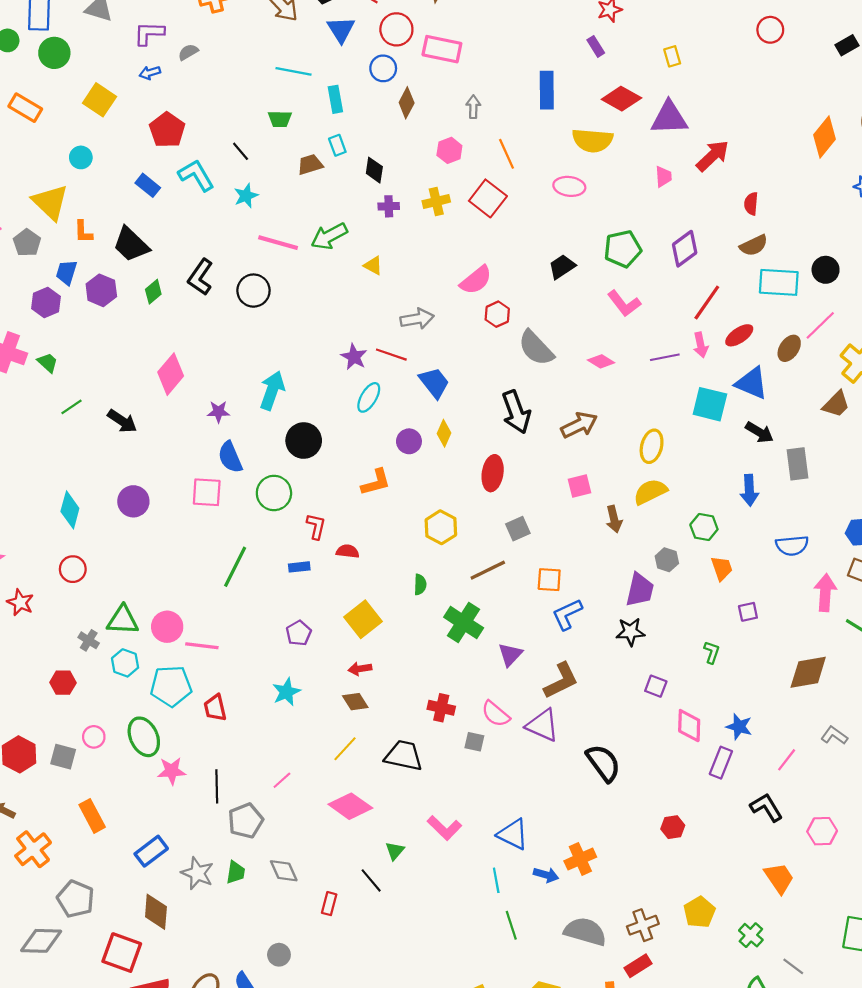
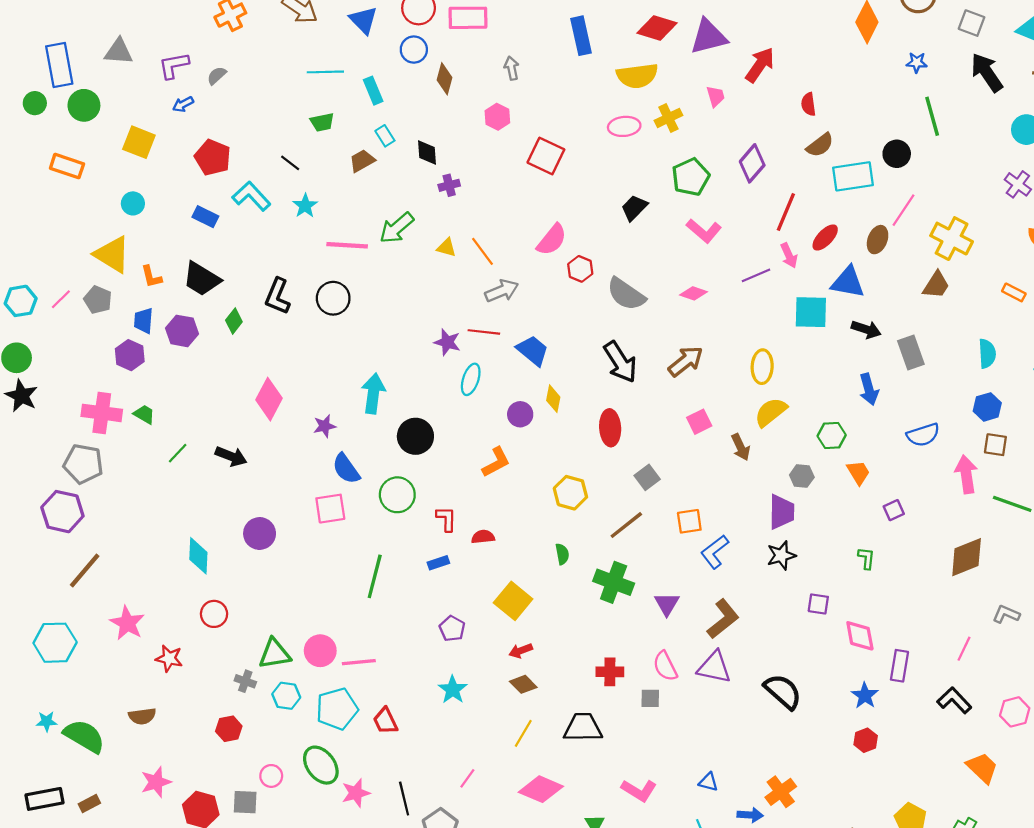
orange line: (506, 154) -> (483, 251), moved
yellow cross: (436, 201) -> (668, 118), moved
pink semicircle: (496, 714) -> (665, 666), turned 36
blue star: (739, 727) -> (865, 696), moved, turned 30
blue triangle: (513, 834) -> (708, 782), size x0.6

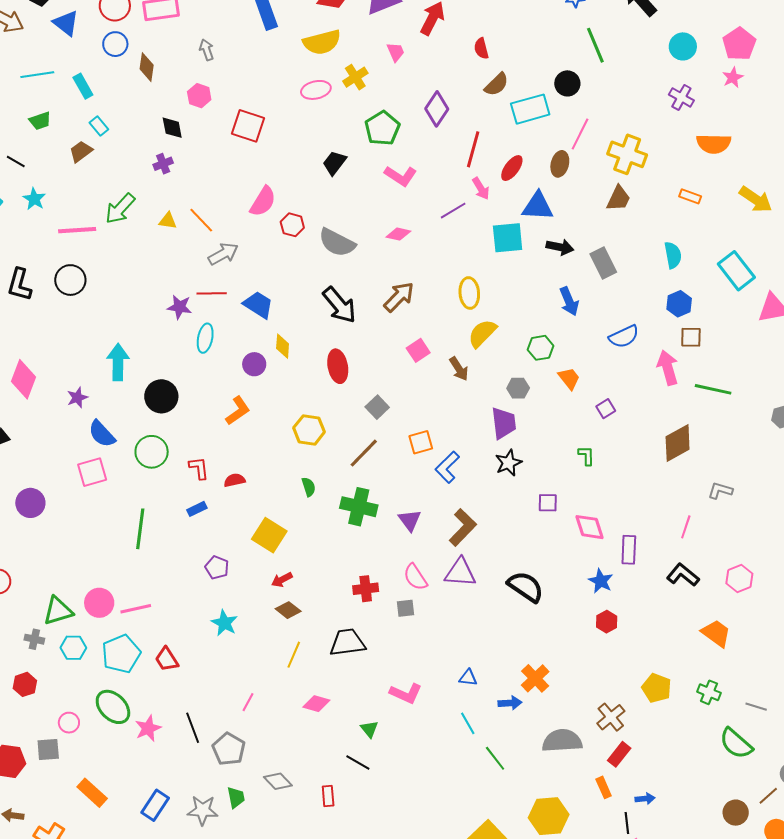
black diamond: (427, 152) -> (172, 128), moved
pink diamond: (541, 789) -> (316, 704), size x0.7

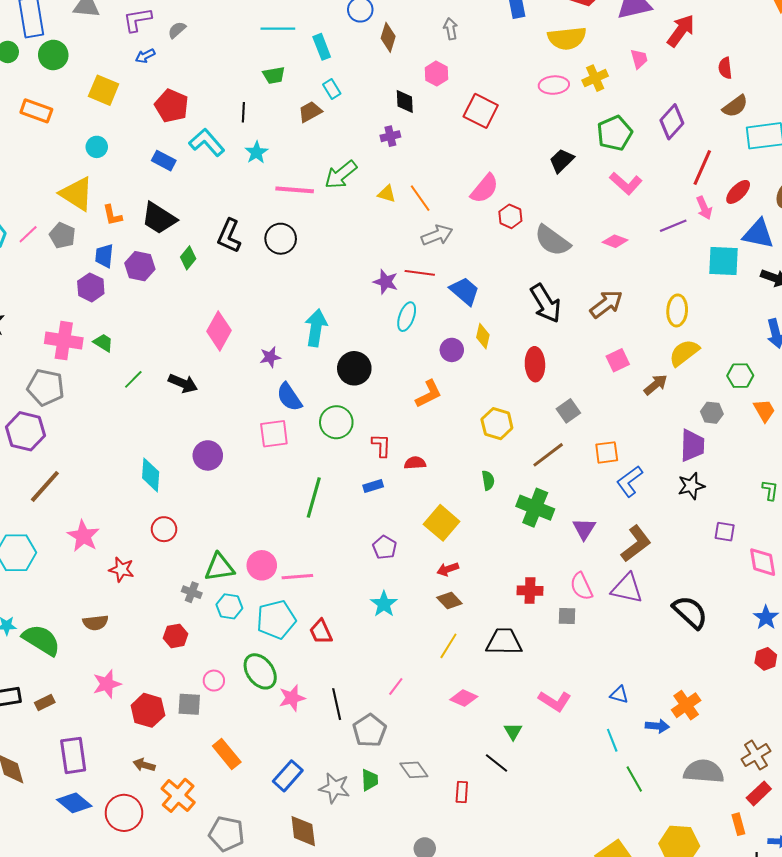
black line: (16, 162) -> (243, 112), turned 54
brown arrow: (459, 369) -> (656, 385), turned -105

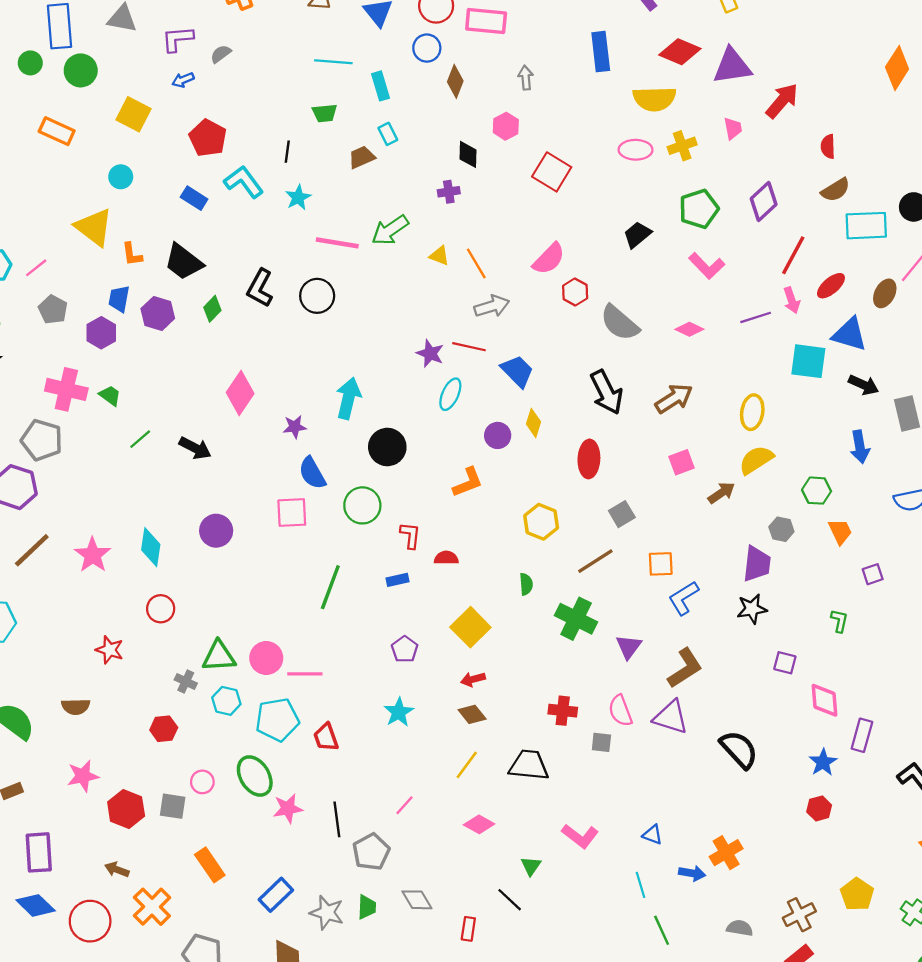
gray pentagon: (62, 236) -> (53, 310), moved
pink star: (83, 536) -> (93, 555), moved
gray semicircle: (704, 771) -> (740, 928), size x0.6

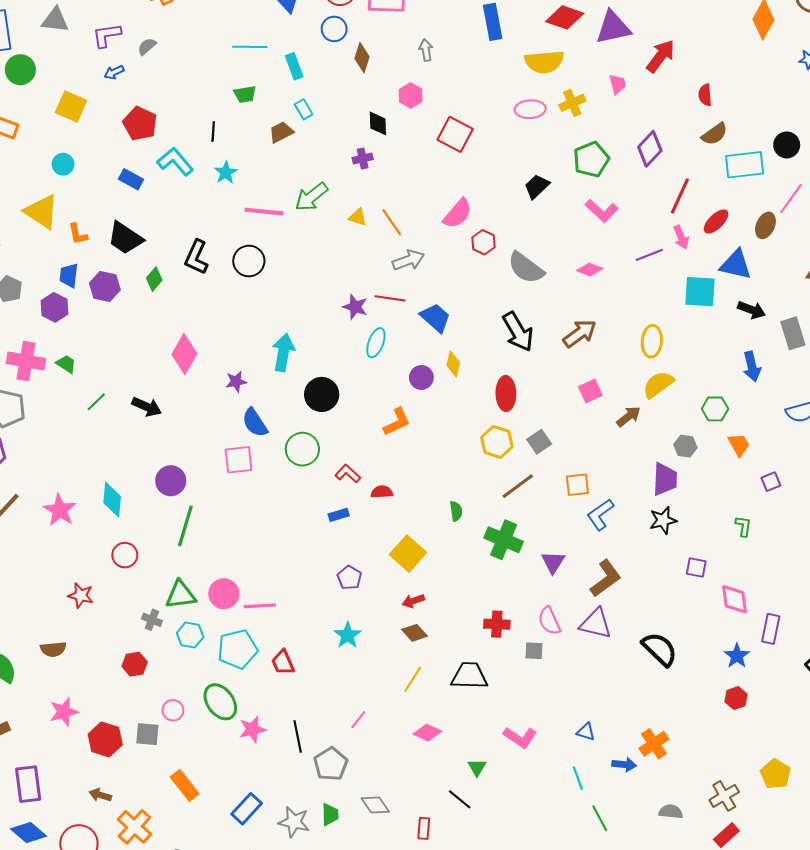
yellow hexagon: (541, 522) -> (497, 442), moved
red L-shape: (410, 535) -> (348, 474), turned -50
green line: (330, 587) -> (185, 526), moved

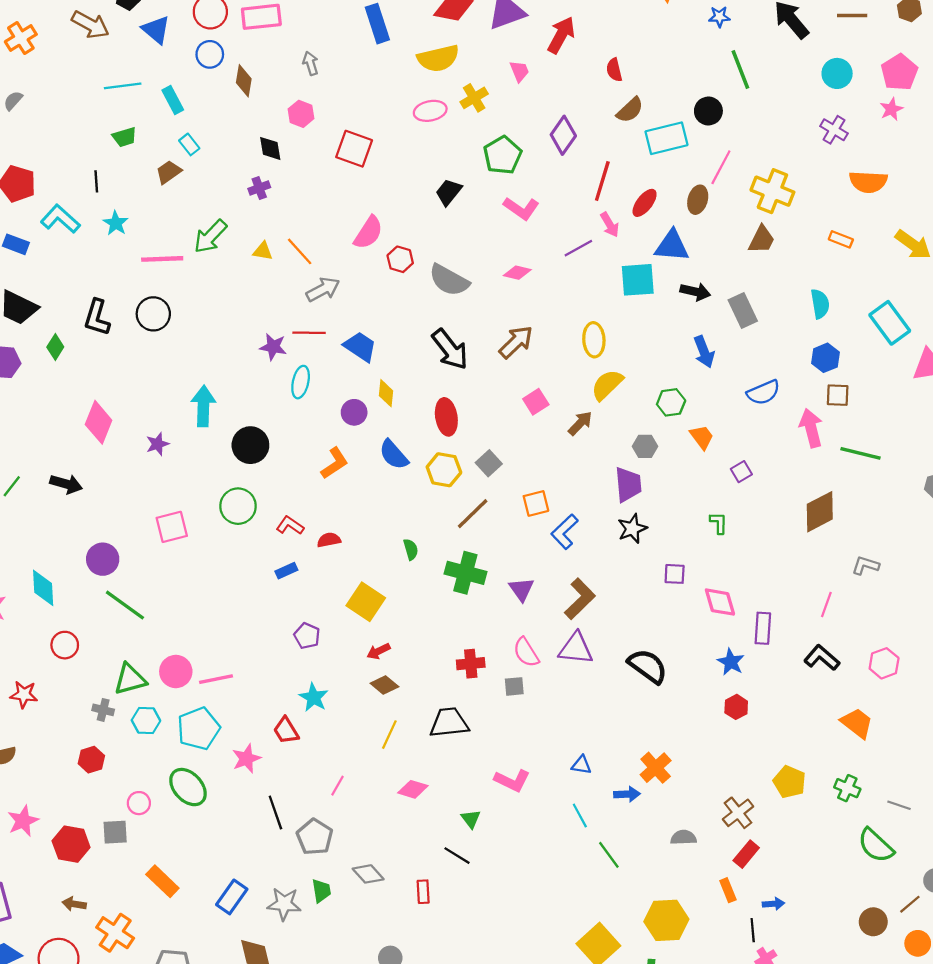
blue semicircle: (255, 423) -> (394, 455), moved
green line: (185, 526) -> (125, 605), turned -63
red trapezoid: (283, 662) -> (286, 730), moved
pink star: (252, 729) -> (246, 759), moved

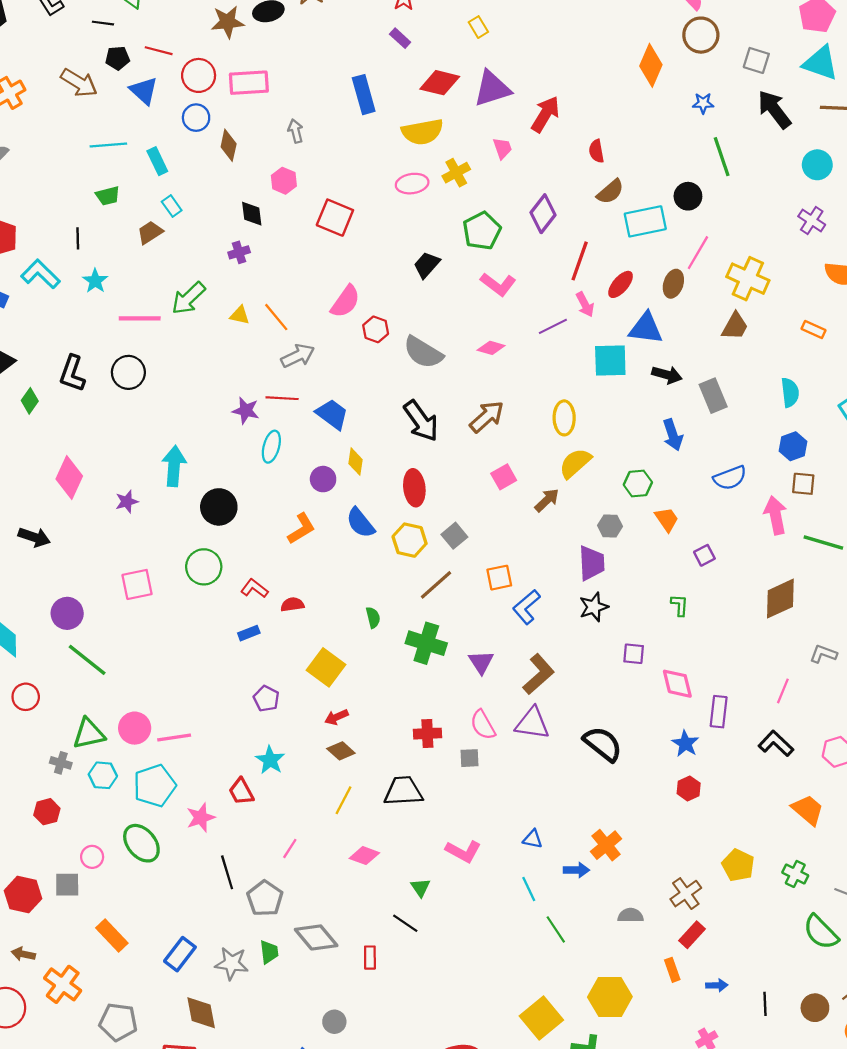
gray diamond: (368, 874) -> (316, 937), size x1.4
black line: (753, 930) -> (765, 1004), moved

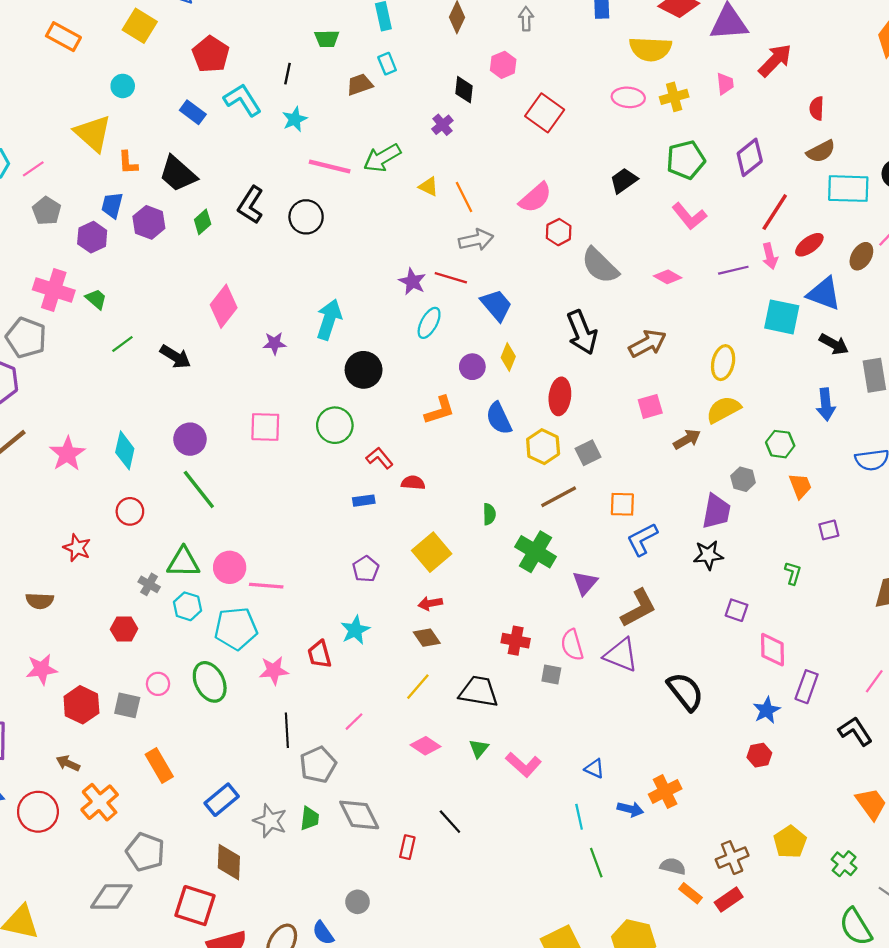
purple cross: (239, 252) -> (442, 125), turned -35
green triangle: (420, 888) -> (479, 748), moved
orange rectangle: (672, 970) -> (690, 893), moved, turned -45

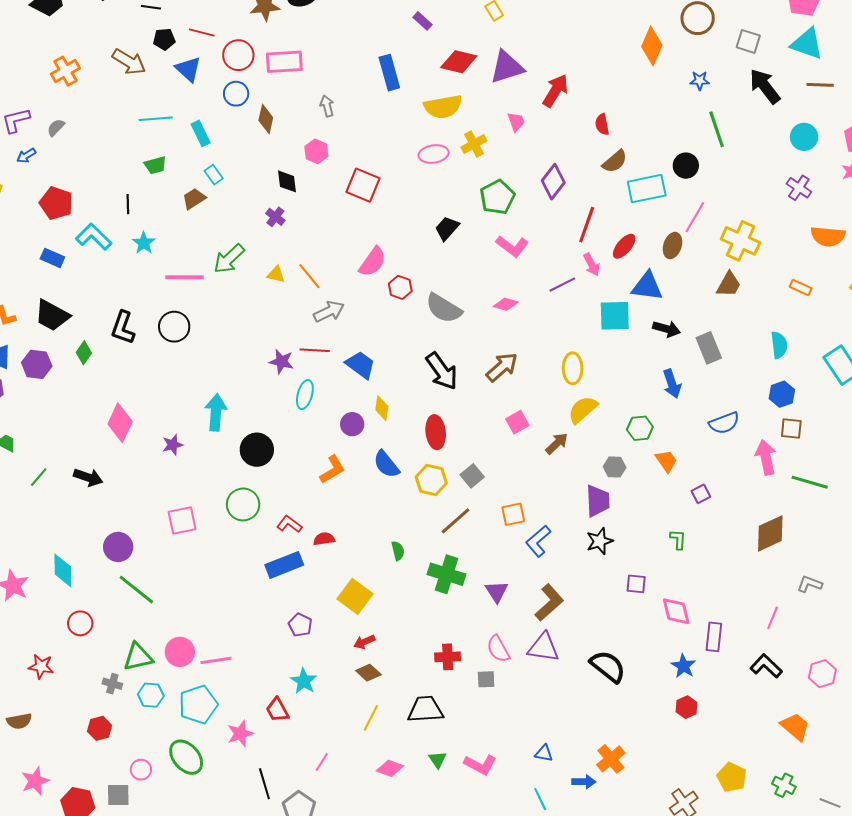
blue rectangle: (364, 501) -> (284, 565), size x1.8

